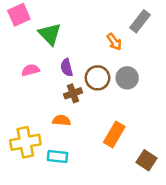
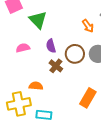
brown cross: (73, 93) -> (56, 66), turned -32
orange semicircle: (61, 120) -> (36, 86), moved

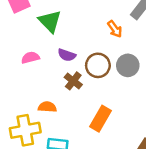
purple semicircle: (51, 46) -> (67, 55), turned -56
orange rectangle: (88, 98) -> (101, 119), moved

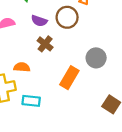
brown circle: (98, 65) -> (67, 17), moved
gray circle: (128, 65) -> (96, 58), moved

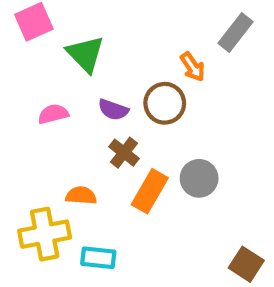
gray circle: (96, 58) -> (199, 178), moved
orange rectangle: (69, 78) -> (150, 191), moved

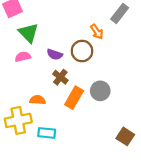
green triangle: (85, 54) -> (28, 33), moved

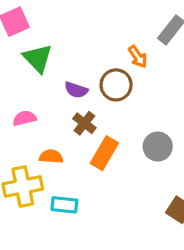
pink semicircle: (23, 57) -> (24, 118), moved
gray circle: (100, 91) -> (158, 147), moved

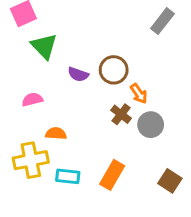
orange arrow: (138, 57) -> (139, 94), moved
brown cross: (84, 123) -> (121, 114), moved
orange rectangle: (104, 153) -> (112, 175), moved

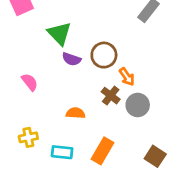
green triangle: (44, 46) -> (59, 33), moved
pink semicircle: (32, 99) -> (30, 82), turned 66
orange semicircle: (56, 133) -> (76, 113), moved
yellow cross: (31, 160) -> (28, 137), size x0.6

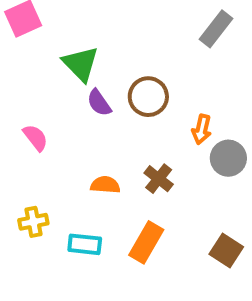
purple semicircle: (72, 59) -> (99, 103), turned 36
orange arrow: (127, 77) -> (202, 129), moved, turned 48
brown cross: (111, 96) -> (159, 179), moved
gray circle: (138, 105) -> (228, 158), moved

